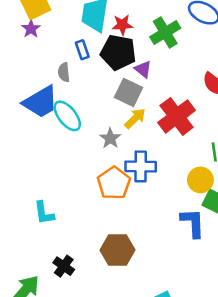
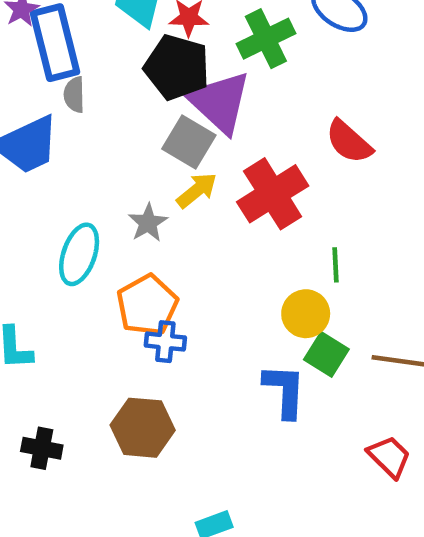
blue rectangle: (82, 50) -> (55, 43), moved, size x2.0
purple triangle: (143, 69) -> (219, 102), size x2.0
cyan ellipse: (67, 116) -> (79, 254), moved, turned 52
blue cross: (141, 166) -> (165, 342), moved, size x0.7
black cross: (64, 266) -> (42, 448), turned -30

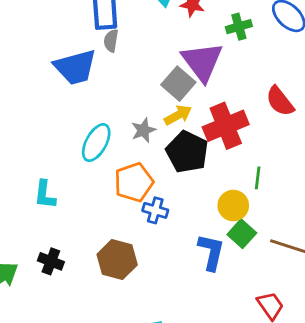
green cross: (266, 39) -> (239, 27), size x0.7
black pentagon: (177, 67) -> (187, 152), moved
blue cross: (165, 342) -> (155, 210), moved

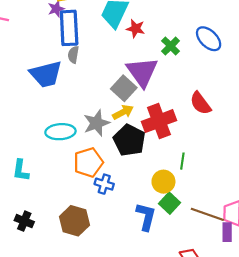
green cross: (239, 27) -> (171, 46), turned -30
gray star: (143, 130) -> (96, 123), size x1.4
cyan ellipse: (96, 143) -> (60, 132), turned 56

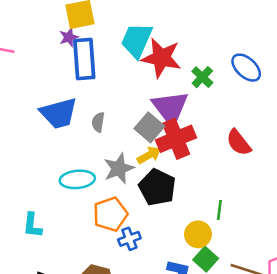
red star: (136, 29) -> (161, 58), size x1.8
gray semicircle: (73, 55) -> (98, 122), moved
red cross: (159, 121) -> (176, 139), moved
blue cross: (104, 184) -> (129, 239), turned -36

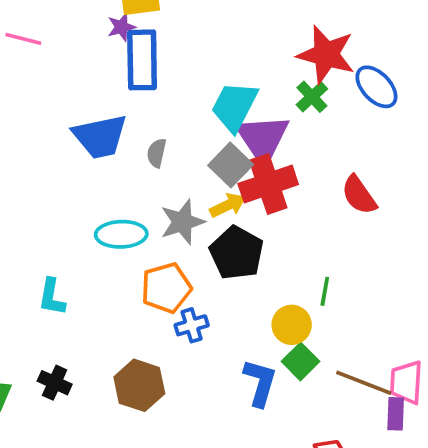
cyan trapezoid: (137, 40) -> (234, 106), moved
red star: (161, 58) -> (326, 55), moved

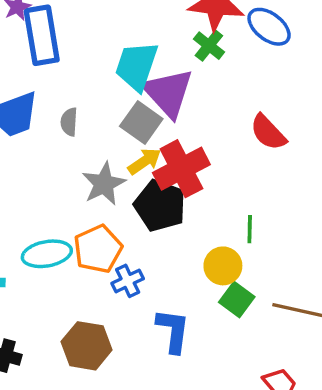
red cross: (268, 184) -> (181, 169), moved
cyan ellipse: (121, 234) -> (47, 254), moved
blue L-shape: (260, 383) -> (173, 331), moved

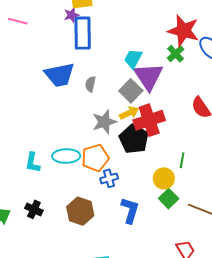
cyan trapezoid: (137, 66) -> (133, 59), size x0.7

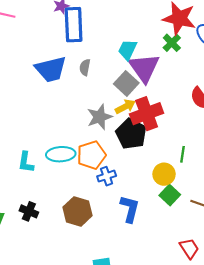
gray semicircle: (90, 84) -> (85, 67), moved

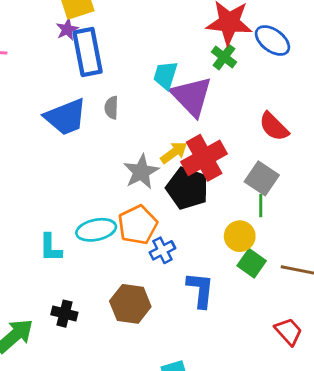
gray square: (126, 83) -> (262, 178), moved

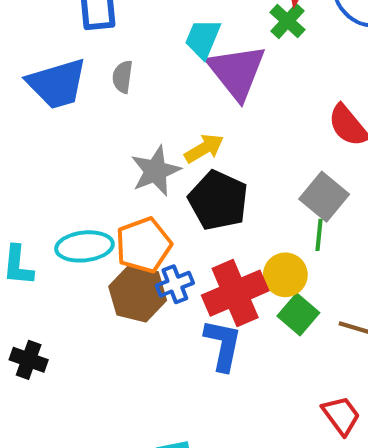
red cross: (204, 158) -> (235, 293), moved
brown hexagon: (130, 304) -> (138, 293), moved

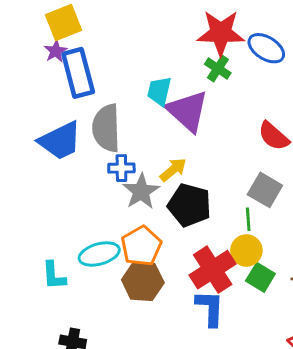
gray semicircle: (122, 77) -> (106, 128), size x2.0
green line: (319, 235) -> (248, 219), moved
blue cross: (175, 284) -> (121, 168), moved, turned 30

